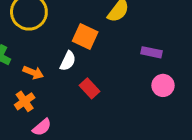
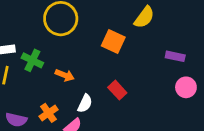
white semicircle: (68, 61) -> (85, 103), moved
orange cross: (25, 101) -> (49, 113), moved

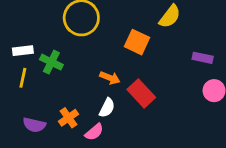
orange arrow: (65, 75) -> (110, 78), moved
red rectangle: (117, 90) -> (141, 93), size x1.4

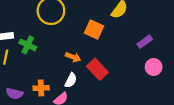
purple rectangle: (203, 58) -> (145, 42), turned -48
orange cross: (68, 118) -> (41, 88), turned 32

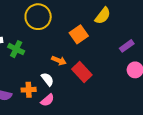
orange square: (94, 29) -> (79, 34), turned 30
white semicircle: (71, 80) -> (47, 79), moved, turned -64

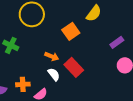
white semicircle: (47, 79) -> (54, 74), moved

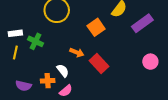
purple rectangle: (117, 42) -> (142, 23), moved, size x1.5
white semicircle: (54, 74) -> (63, 71), moved

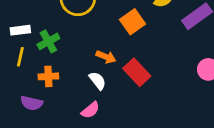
green cross: (36, 41) -> (48, 41), turned 35
white semicircle: (63, 71) -> (97, 81), moved
orange cross: (48, 81) -> (48, 76), moved

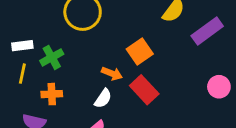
orange square: (133, 22) -> (140, 52), moved
white semicircle: (97, 81) -> (103, 98), turned 72

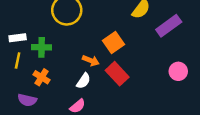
green cross: (52, 57) -> (42, 47), turned 30
orange cross: (52, 94) -> (42, 77), turned 35

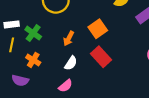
green cross: (42, 47) -> (33, 33), turned 35
orange arrow: (91, 61) -> (69, 38), moved, turned 96

